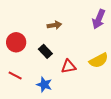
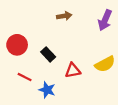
brown arrow: (54, 25) -> (64, 16), moved
red line: (15, 76) -> (25, 77), moved

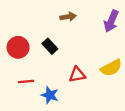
black rectangle: (48, 54) -> (50, 46), moved
red line: (25, 77) -> (26, 81), turned -32

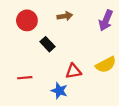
red circle: (18, 47) -> (27, 20), moved
blue star: (50, 95) -> (59, 91), moved

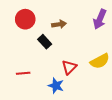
brown arrow: (65, 16) -> (59, 24), moved
red triangle: (73, 71) -> (69, 67), turned -35

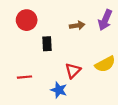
brown arrow: (59, 24) -> (77, 25), moved
black rectangle: (45, 42) -> (47, 44), turned 40

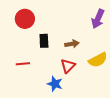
brown arrow: (77, 25) -> (72, 44), moved
red line: (24, 77) -> (23, 64), moved

